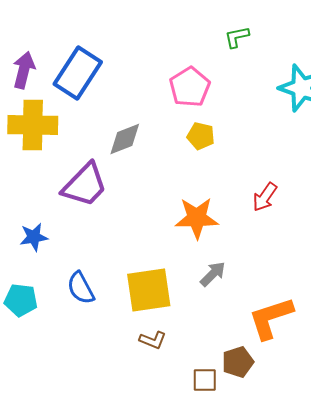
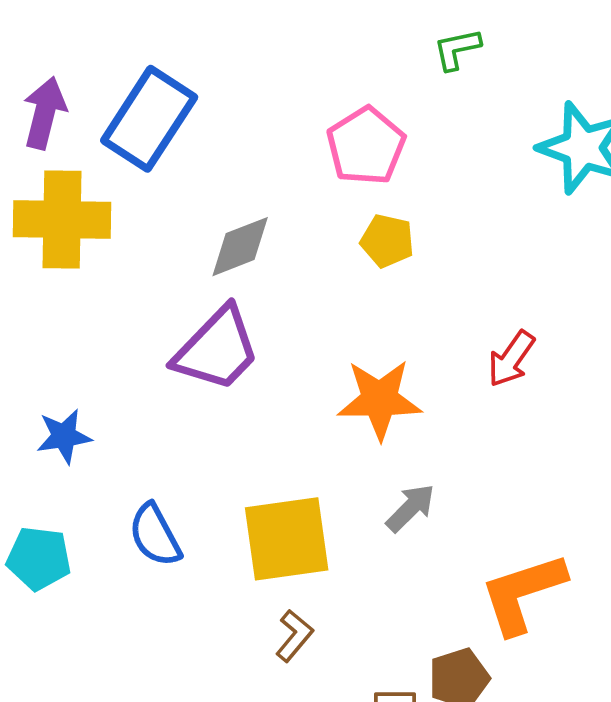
purple trapezoid: (85, 185) -> (217, 349), moved
brown L-shape: (153, 340) -> (294, 636), turned -72

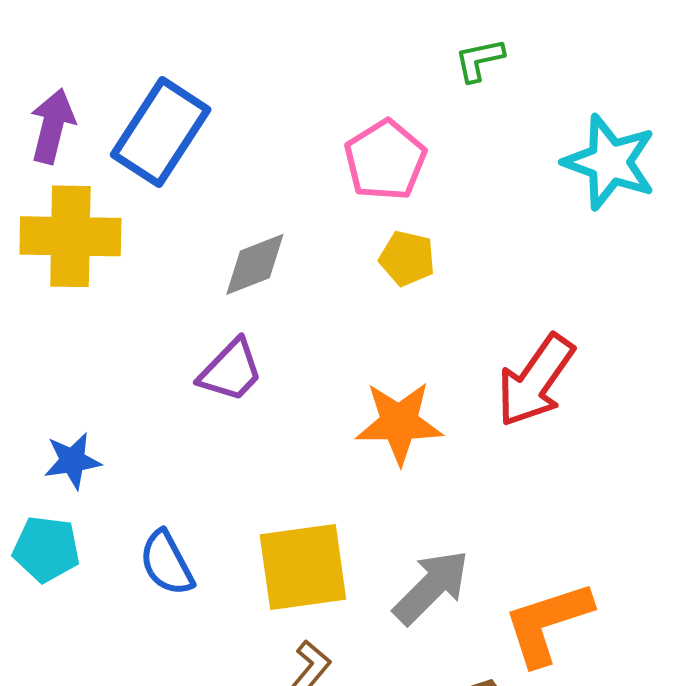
purple trapezoid: (217, 349) -> (231, 371), size x0.7
red arrow: (511, 359) -> (535, 381), size x1.6
gray arrow: (410, 508) -> (431, 587), moved, size x1.5
cyan pentagon: (39, 558) -> (46, 549), moved

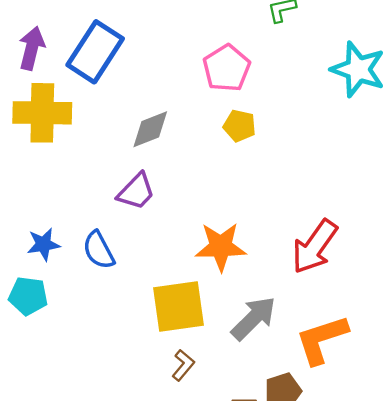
red arrow: (535, 381) -> (315, 247), moved
orange star: (399, 423) -> (221, 247), moved
blue semicircle: (167, 563) -> (99, 250), moved

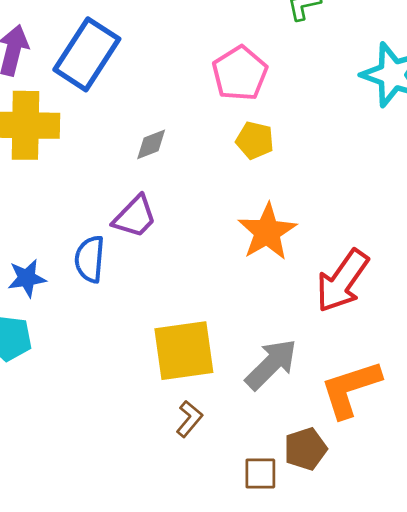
gray diamond: (150, 129) -> (151, 144), size x0.7
orange star: (221, 247) -> (267, 232), moved, turned -30
blue semicircle: (99, 250) -> (90, 259), moved, turned 33

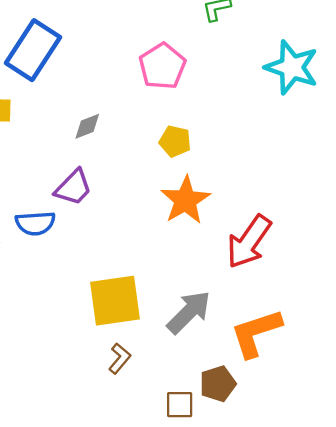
yellow pentagon: (255, 140) -> (175, 141), moved
blue semicircle: (90, 259) -> (35, 223), turned -99

